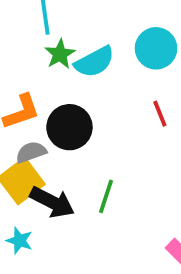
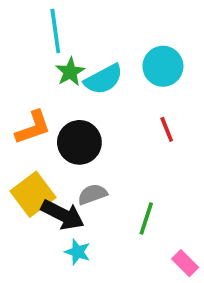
gray semicircle: (31, 152) -> (92, 194), moved
green line: (106, 196) -> (146, 218), moved
cyan star: (19, 241) -> (78, 252), moved

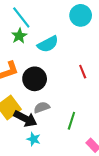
cyan line: (55, 31) -> (21, 17), turned -30
cyan circle: (163, 66) -> (81, 15), moved
green star: (70, 72) -> (19, 36), moved

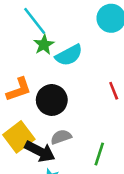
green star: (19, 36) -> (44, 45), moved

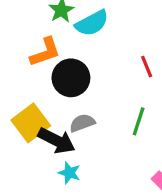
orange L-shape: (19, 89) -> (45, 52), moved
green line: (99, 154) -> (139, 121), moved

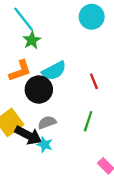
cyan semicircle: (92, 23) -> (54, 71), moved
cyan star: (69, 173) -> (45, 145), moved

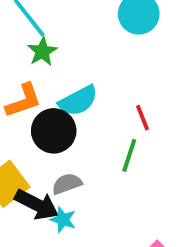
green line: (88, 121) -> (129, 155), moved

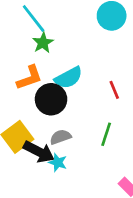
green line: (129, 155) -> (106, 134), moved

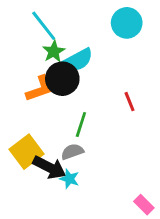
cyan semicircle: (69, 78) -> (78, 60), moved
black circle: (51, 99) -> (62, 79), moved
green line: (106, 134) -> (81, 124), moved

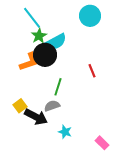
yellow square: (27, 152) -> (20, 106), size x0.6
cyan star: (69, 179) -> (65, 132), moved

